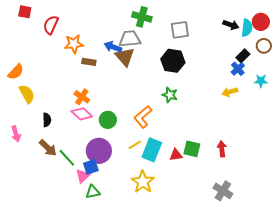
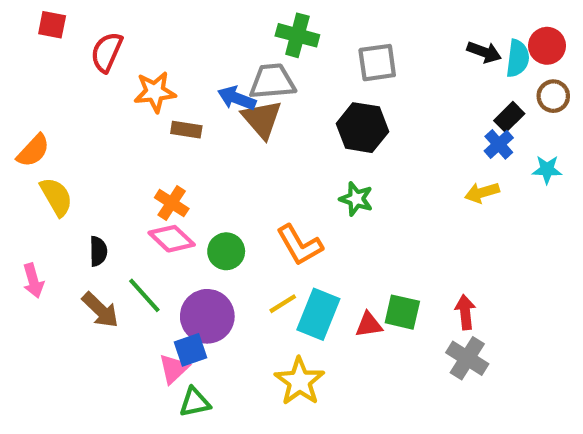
orange L-shape: (143, 117) -> (300, 245), turned -80
green line: (67, 158) -> (144, 295), moved
gray cross: (223, 191) -> (467, 358), moved

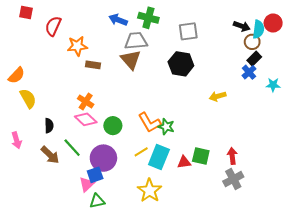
brown circle: (553, 96) -> (252, 42), moved
blue arrow: (237, 98) -> (118, 20), moved
yellow arrow: (482, 193) -> (218, 96), moved
green star: (356, 199) -> (166, 127), moved
gray cross: (467, 358) -> (233, 179), turned 30

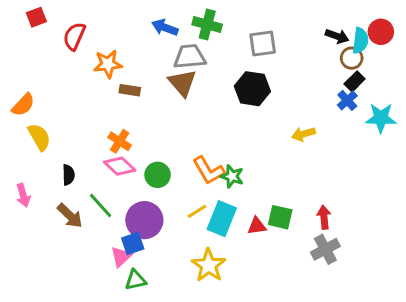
red square: (26, 13) -> (36, 17), turned -32
cyan star: (273, 85) -> (381, 118), size x1.5

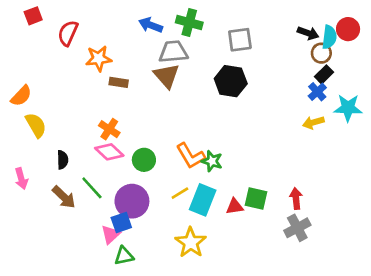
yellow arrow: (303, 134) -> (313, 122), moved

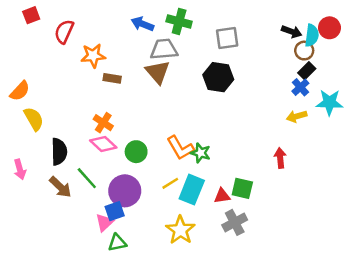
black semicircle: (63, 160) -> (59, 152), size x1.5
red arrow: (296, 198) -> (280, 158), moved
gray cross: (297, 228) -> (235, 222), moved

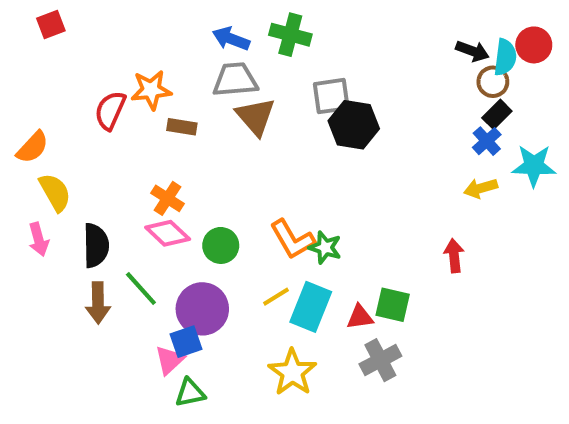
red semicircle: (64, 32) -> (110, 110), moved
gray square: (227, 38) -> (331, 96), moved
gray trapezoid: (164, 49) -> (235, 80), moved
pink arrow: (20, 169) -> (39, 239), moved
brown arrow: (60, 187) -> (98, 303), turned 45

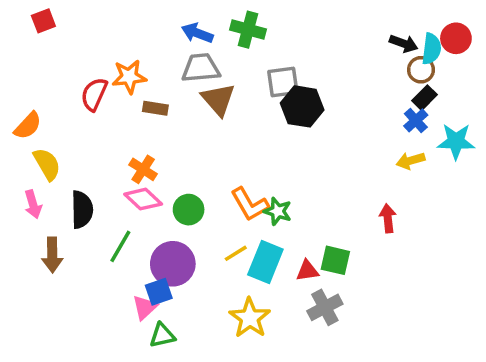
green line: (141, 288) -> (120, 246), turned 72
brown arrow: (98, 303) -> (52, 255), moved

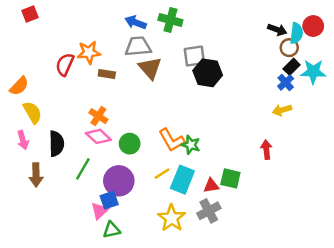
cyan star: (456, 141) -> (313, 72), moved
gray cross: (325, 307) -> (209, 211), moved

